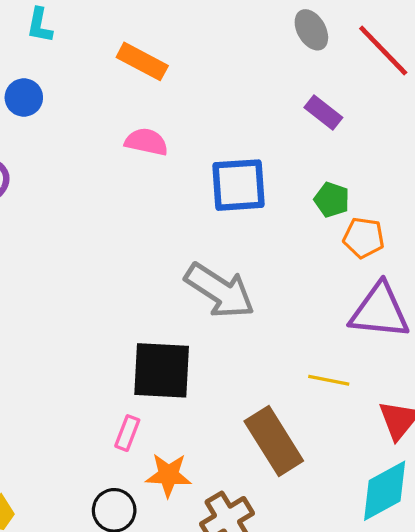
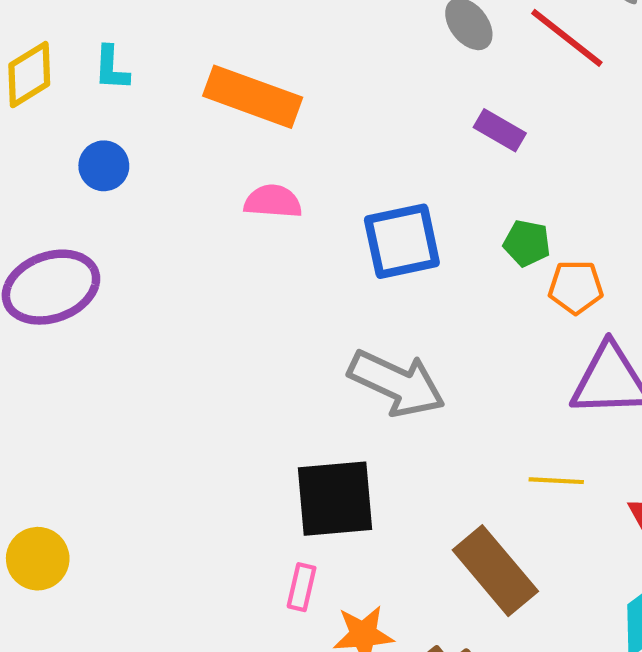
orange rectangle: (142, 61) -> (253, 97), size x1.4

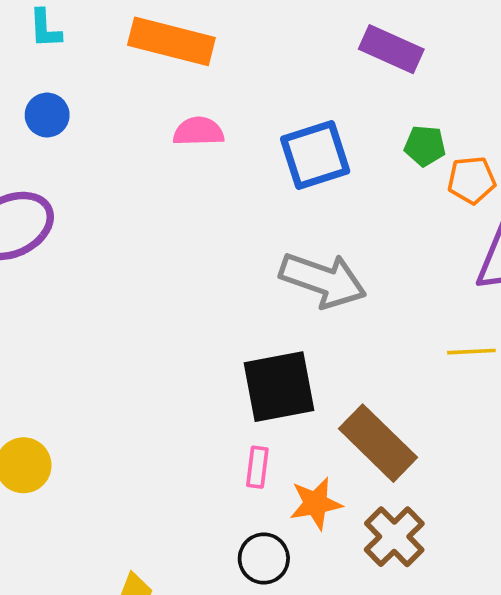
purple rectangle: (500, 130) -> (391, 49), size x1.4
brown rectangle: (495, 571) -> (378, 443), moved

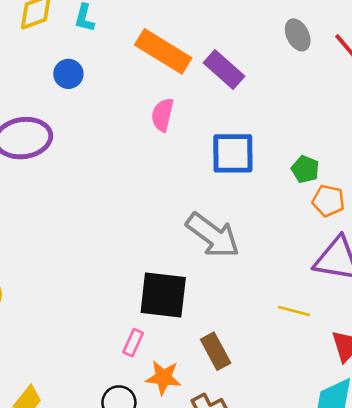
purple rectangle: (391, 49) -> (224, 69), moved
pink semicircle: (198, 131) -> (162, 115), turned -92
brown rectangle: (378, 443) -> (216, 351), size x0.7

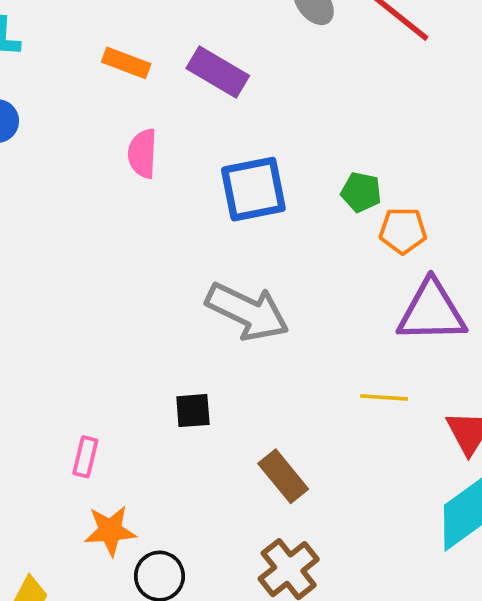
orange rectangle: (163, 51) -> (126, 63), size x0.6
black square: (163, 295) -> (193, 411), size x0.5
pink rectangle: (133, 343) -> (85, 457), moved
orange star: (163, 378) -> (110, 531), moved

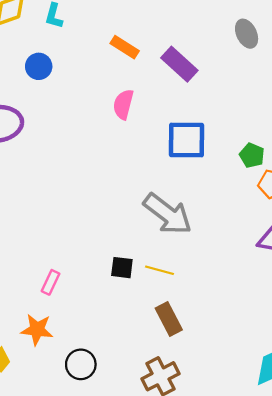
yellow line: (384, 397) -> (159, 270), moved
orange star: (110, 531) -> (37, 330), moved

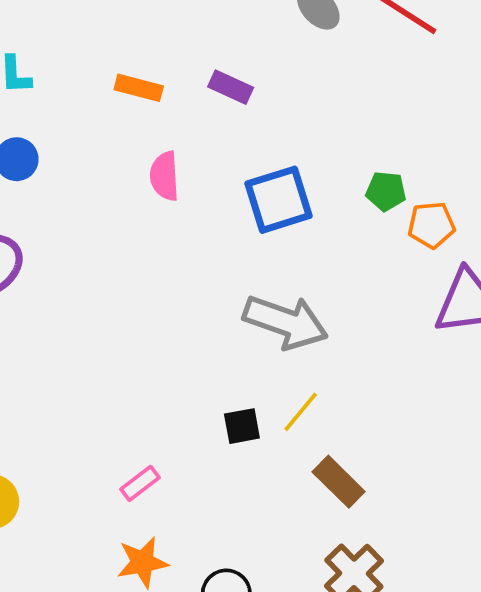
purple rectangle: (179, 64) -> (231, 87), size x0.7
yellow line: (159, 270) -> (301, 412), turned -48
pink rectangle: (50, 282) -> (140, 483), turned 45

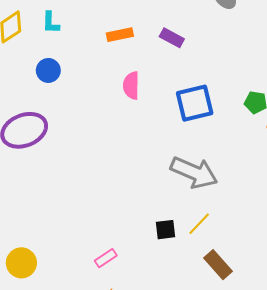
orange rectangle: (139, 88) -> (120, 35), turned -30

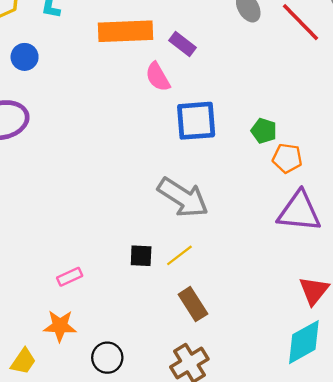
orange rectangle: (120, 35) -> (125, 31), size x1.8
blue circle: (48, 70) -> (25, 57), moved
pink semicircle: (131, 86) -> (158, 77), moved, turned -40

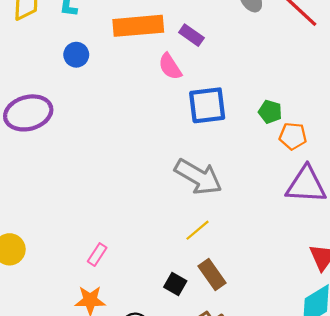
blue circle: (25, 57) -> (76, 55), moved
black square: (141, 256) -> (175, 284), moved, turned 30
pink rectangle: (70, 277) -> (97, 255), turned -30

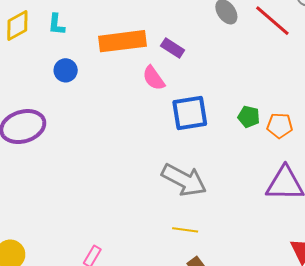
orange pentagon: (293, 136) -> (280, 126), moved
yellow line: (197, 230) -> (185, 230), turned 50

